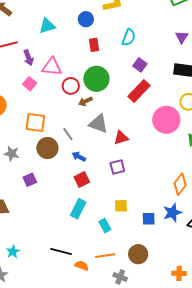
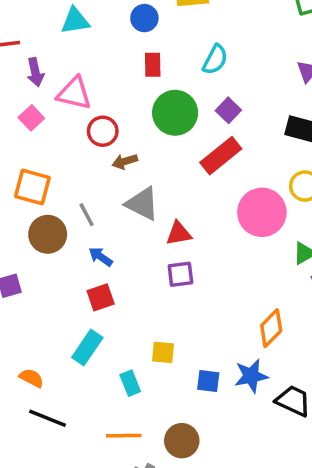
green circle: (96, 79) -> (175, 113), moved
purple square: (117, 167) -> (180, 274), moved
orange semicircle: (82, 266) -> (32, 378), moved

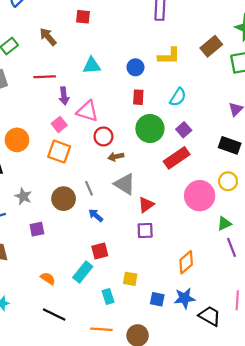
orange square: (32, 187) -> (59, 152), moved
red triangle: (179, 233) -> (146, 205), turned -30
red square: (101, 297) -> (100, 251), moved
orange diamond: (271, 328) -> (186, 262), moved
orange semicircle: (32, 378) -> (48, 278), moved

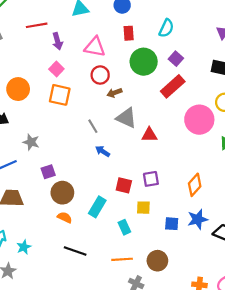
pink triangle: (87, 111) -> (95, 47), moved
brown circle: (64, 199) -> (62, 193), moved
red triangle: (146, 205) -> (149, 135), turned 42
purple square: (145, 230) -> (151, 179), moved
red square: (100, 251) -> (124, 185), moved, turned 35

